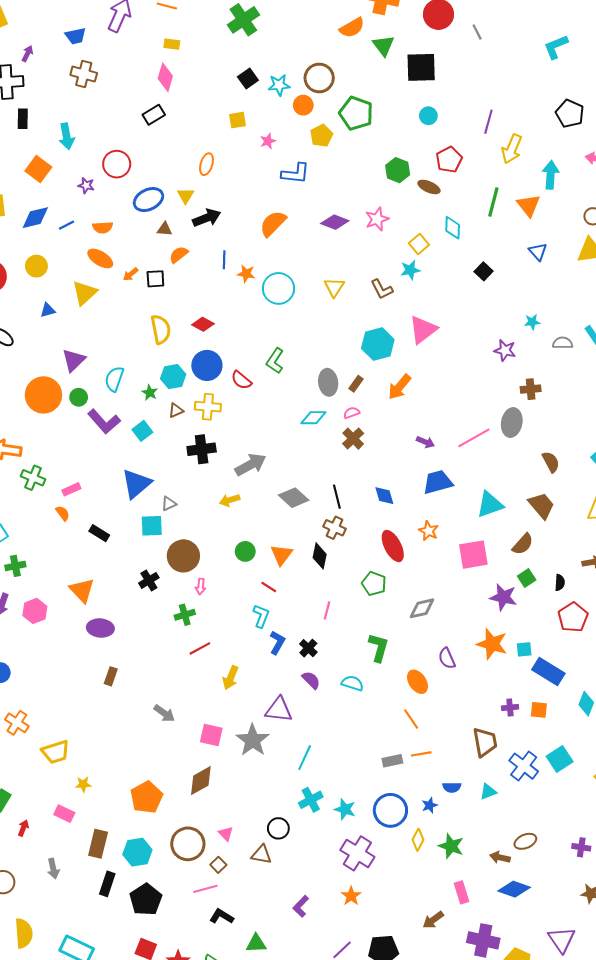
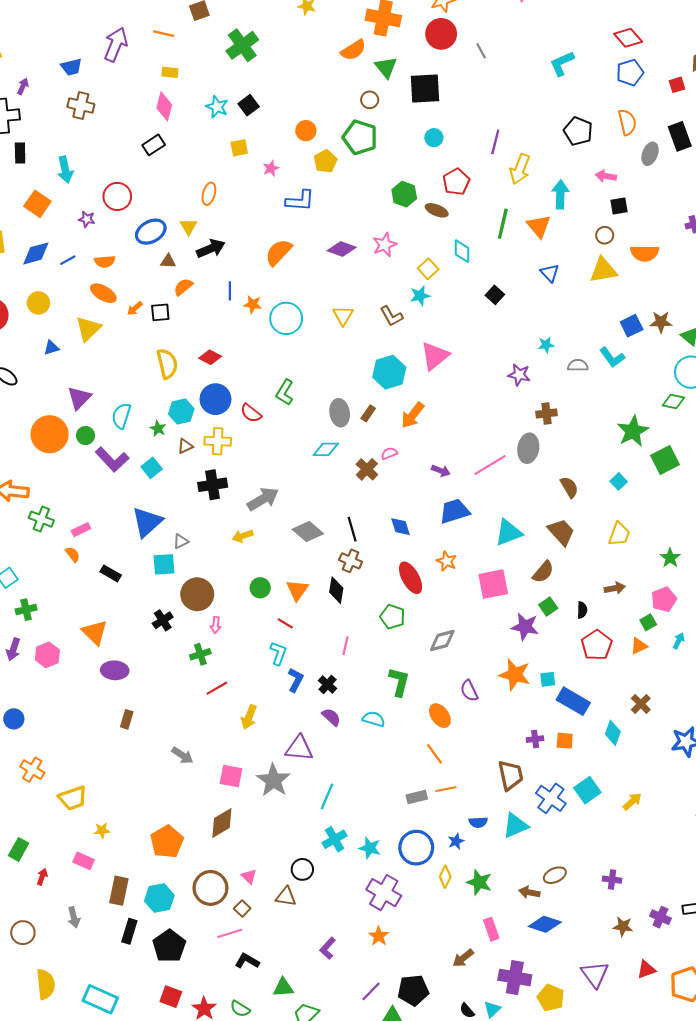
brown circle: (319, 78) -> (370, 100), moved, size x0.6
cyan star: (279, 85) -> (217, 107), moved, turned 30
pink semicircle: (352, 413) -> (389, 453), moved
cyan triangle: (488, 792) -> (515, 826), size x1.5

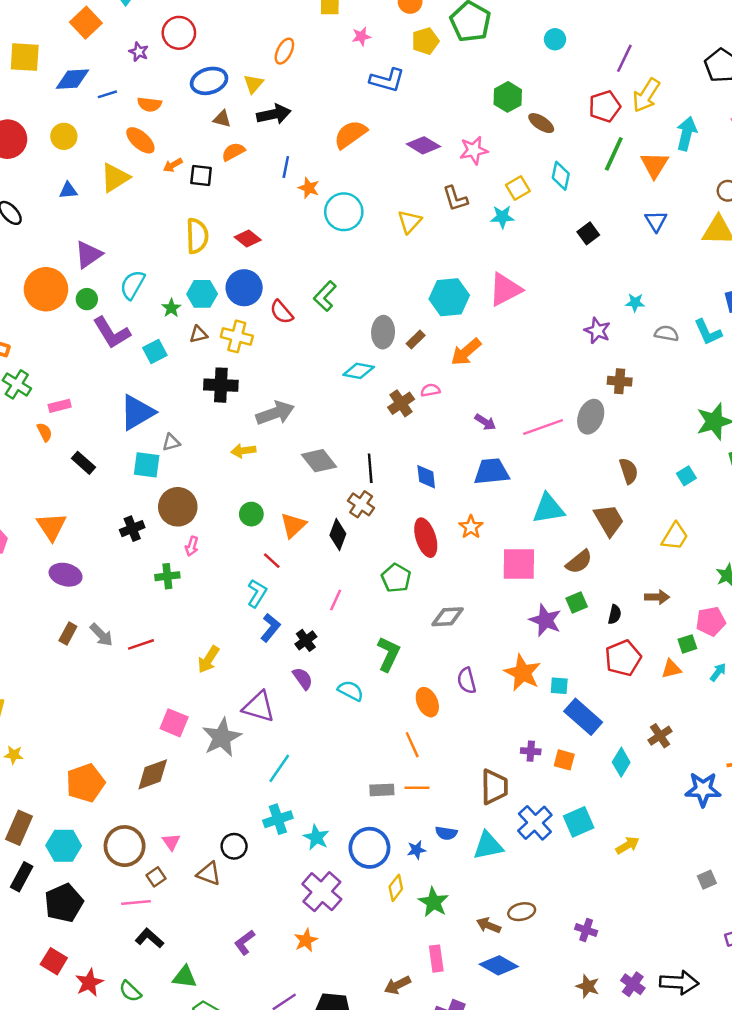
red pentagon: (456, 182) -> (605, 106), moved
brown L-shape: (392, 316) -> (455, 199), moved
red line: (217, 688) -> (141, 644), moved
gray arrow: (182, 755) -> (101, 635), moved

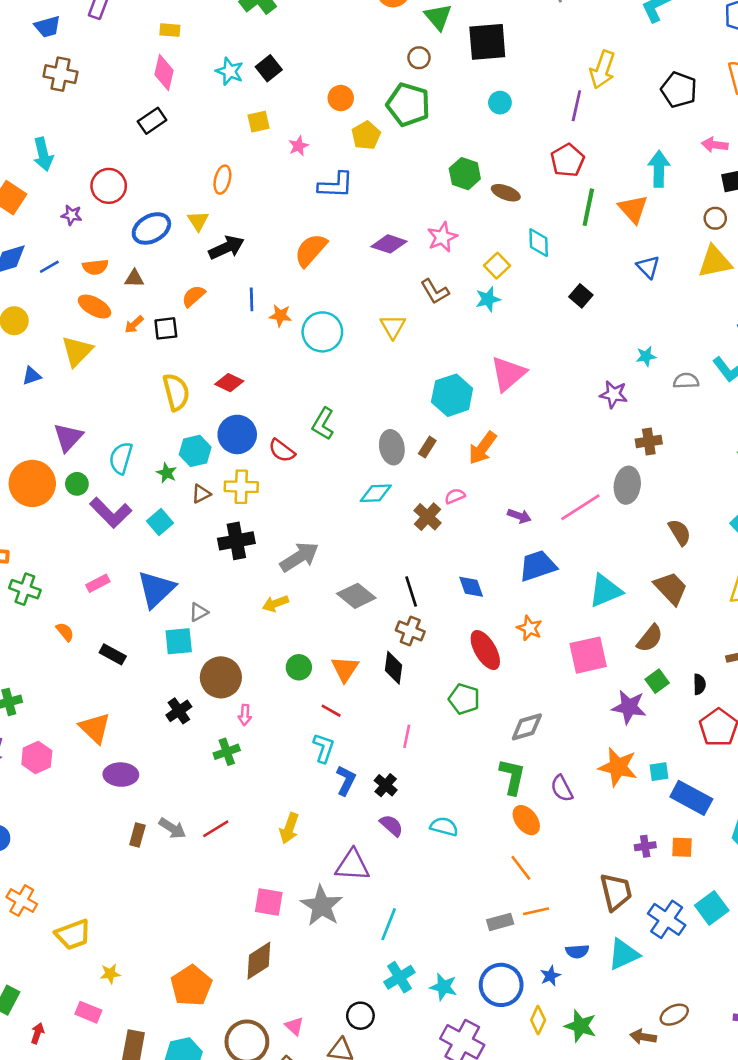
yellow arrow: (646, 95) -> (602, 70), moved
brown triangle: (222, 119) -> (134, 278), moved
pink rectangle: (60, 406) -> (98, 583), moved
green L-shape: (388, 654) -> (512, 777), moved

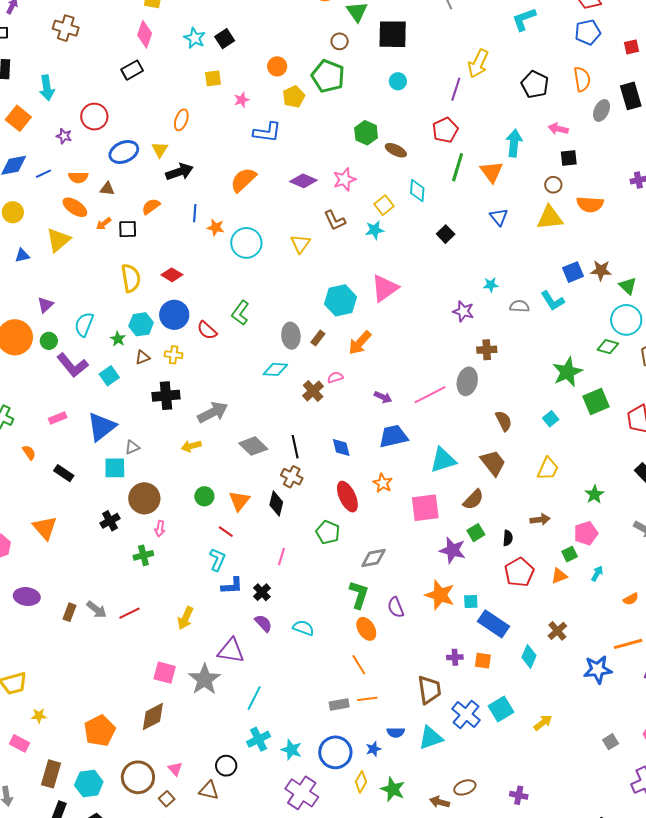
purple triangle: (68, 437) -> (45, 305), size x0.7
yellow cross: (241, 487) -> (174, 355), size x0.7
purple ellipse: (121, 775) -> (27, 597), moved
blue L-shape: (346, 780) -> (232, 586), turned 55

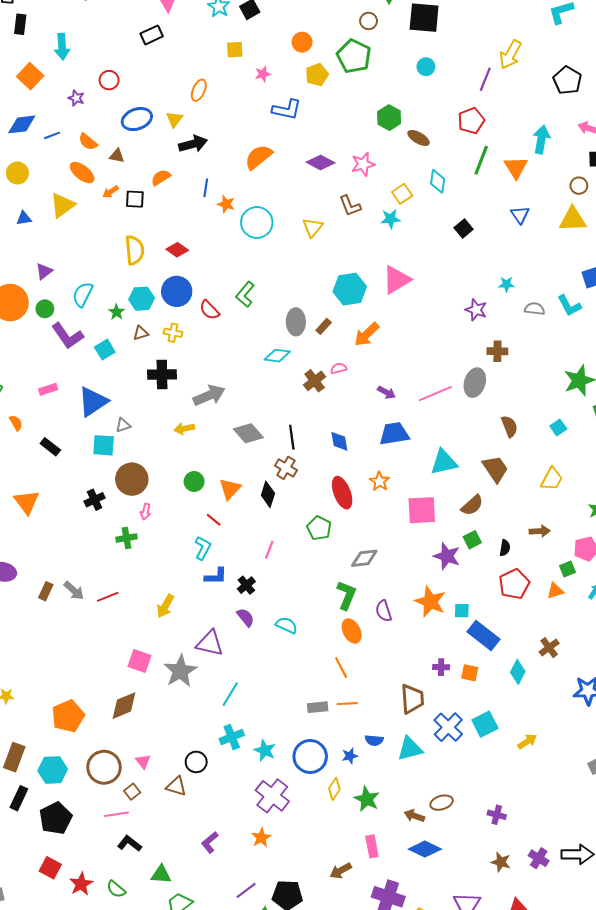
red circle: (94, 117) -> (109, 80), size x0.7
orange semicircle: (78, 177) -> (88, 142), turned 36

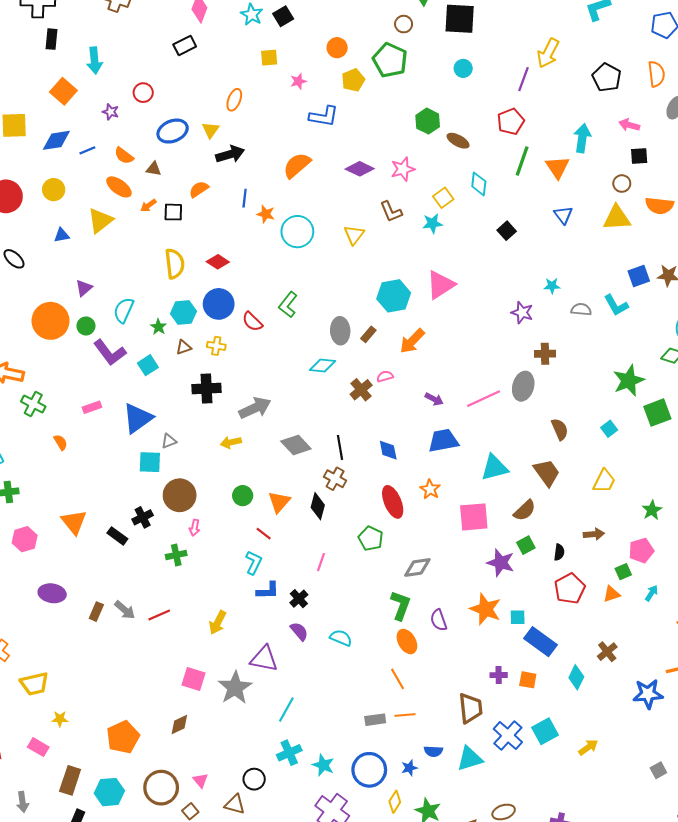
black rectangle: (50, 447) -> (117, 536), moved
brown diamond: (124, 706) -> (179, 724), size x0.7

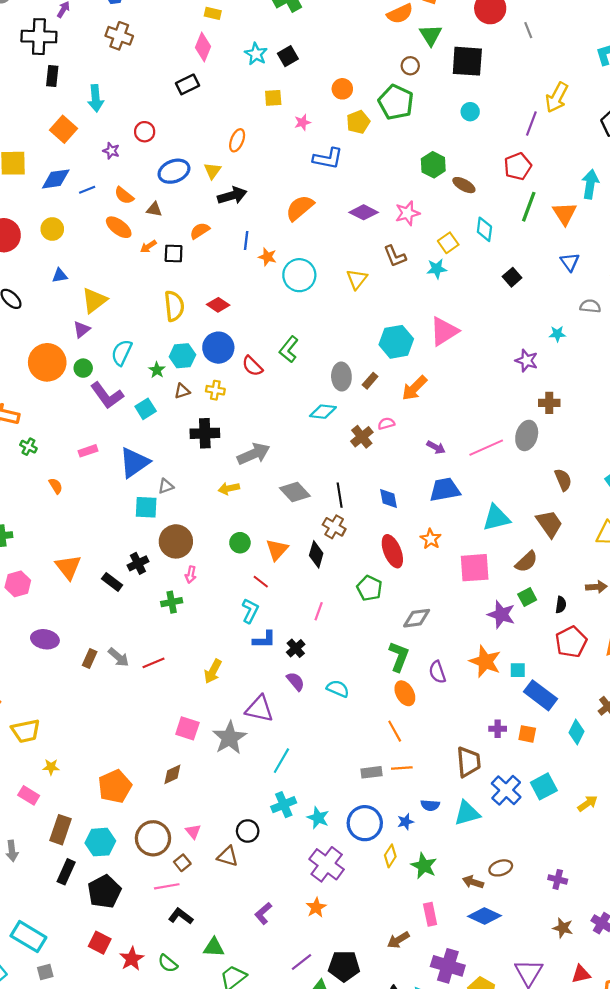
yellow triangle: (100, 221) -> (94, 300), moved
gray semicircle: (581, 309) -> (590, 306), moved
green cross: (33, 404) -> (28, 447), size x0.7

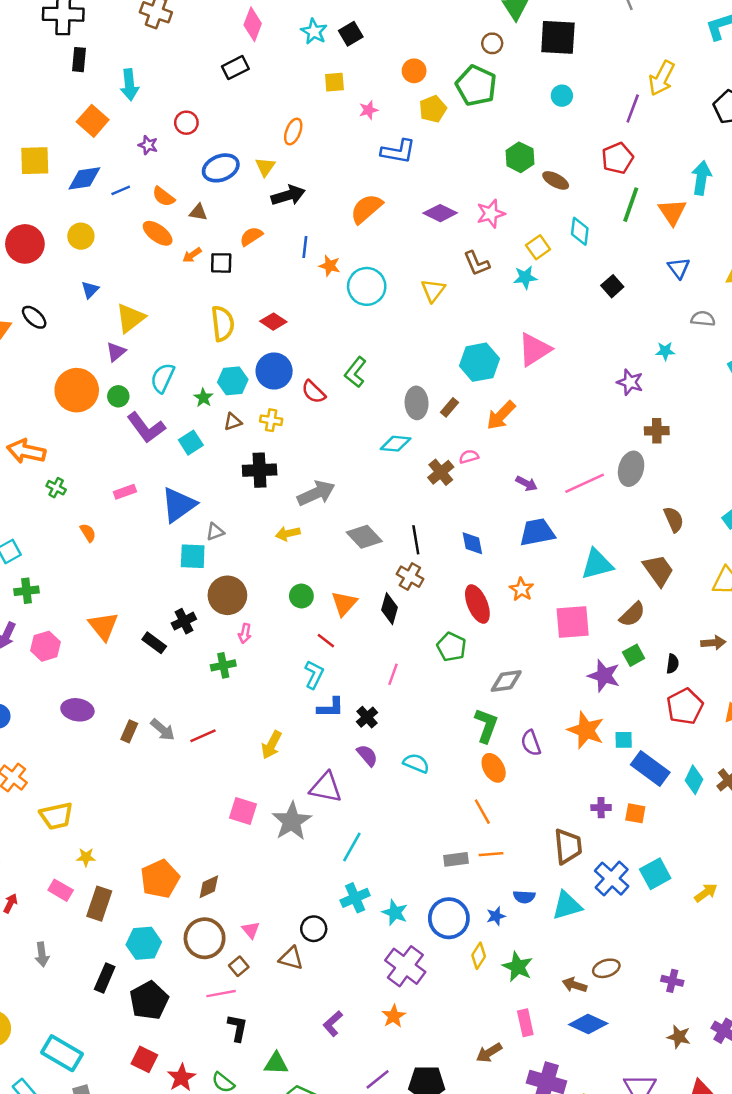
blue triangle: (60, 276) -> (90, 290), turned -35
cyan diamond: (577, 732) -> (694, 780), moved
brown diamond: (172, 774) -> (209, 887), moved
brown rectangle: (61, 830) -> (99, 904), moved
black L-shape: (181, 916) -> (237, 1028), turned 65

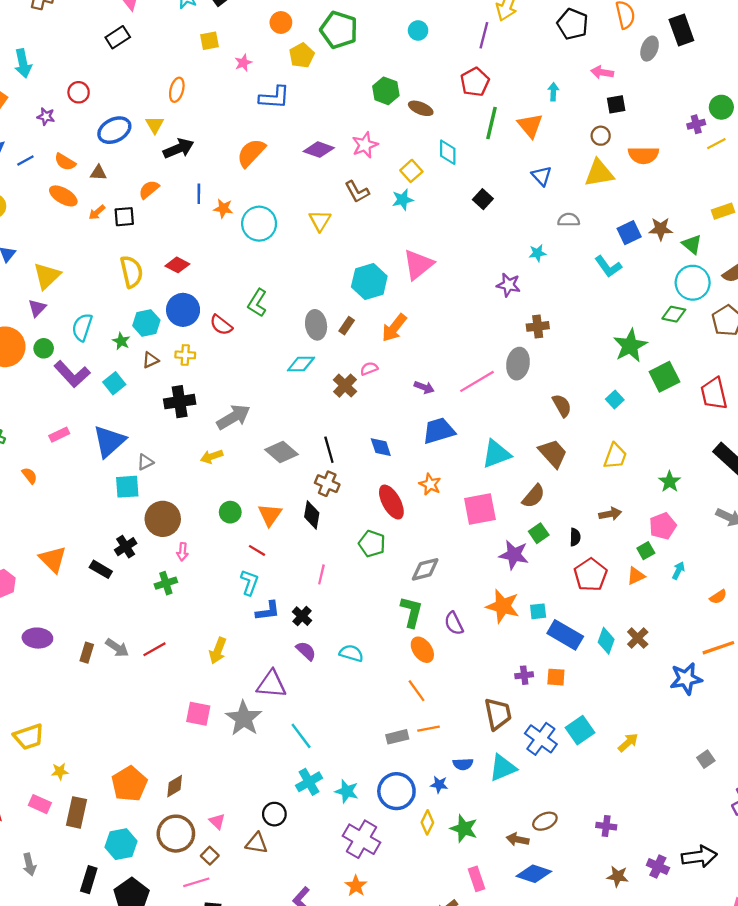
cyan arrow: (701, 178) -> (553, 92), size x0.6
cyan line: (352, 847) -> (301, 736), turned -60
blue star: (496, 916) -> (439, 785), turned 30

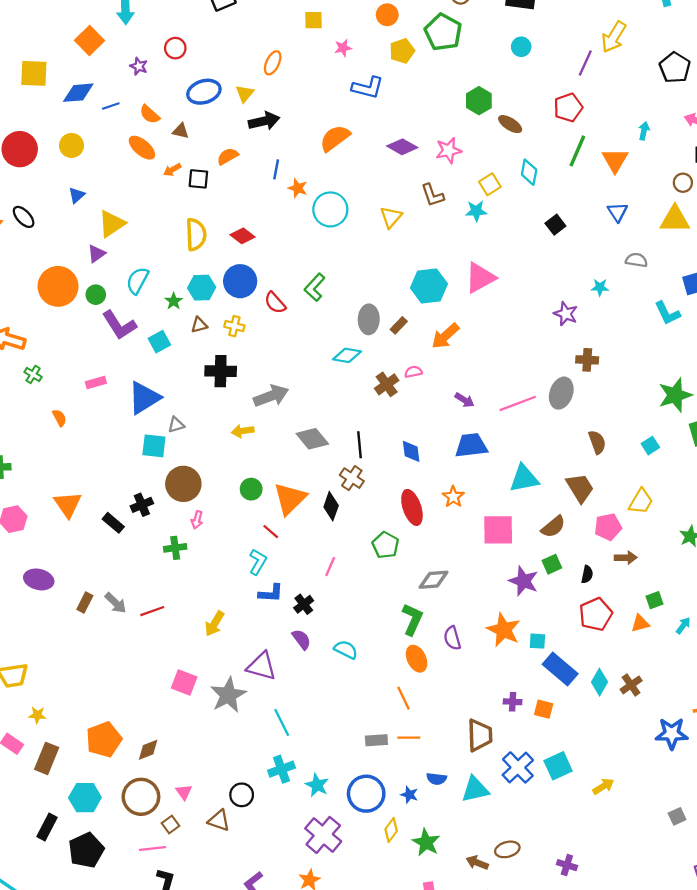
orange triangle: (270, 515) -> (290, 499), size x1.4
pink pentagon: (663, 526) -> (608, 527), moved

